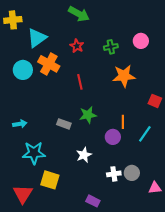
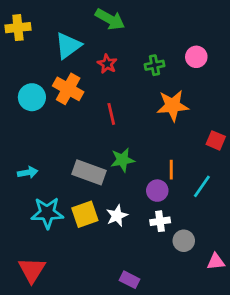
cyan triangle: (37, 38) -> (68, 46), moved
gray rectangle: (64, 124) -> (89, 172), size x1.6
white cross: (114, 174) -> (160, 221), moved
yellow square: (50, 180) -> (85, 214), moved, turned -36

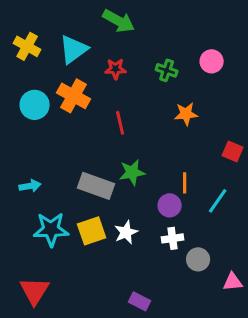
yellow cross: (18, 28) -> (27, 46), moved, turned 35
red star: (107, 64) -> (116, 69), turned -30
green cross: (154, 65) -> (167, 70), turned 30
orange star: (173, 106) -> (186, 114), size x0.7

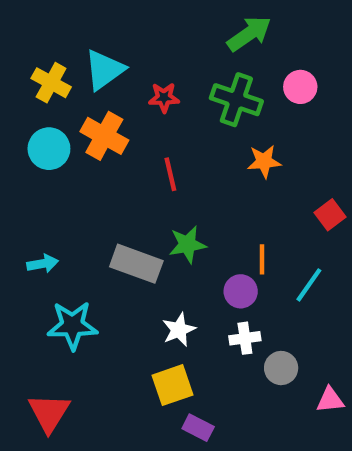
green arrow: (119, 21) -> (249, 34), moved, turned -64
yellow cross: (27, 46) -> (51, 83), moved
green cross: (167, 70) -> (236, 100), size x1.6
red square: (233, 151) -> (330, 215), turned 30
yellow square: (92, 231) -> (172, 385), moved

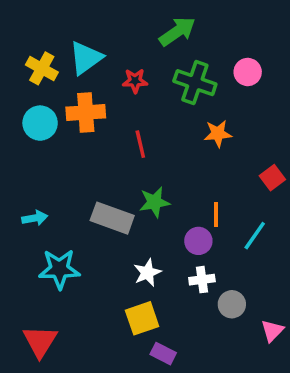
green arrow: (249, 34) -> (177, 32), moved
orange cross: (104, 136) -> (86, 112), turned -33
pink triangle: (330, 400) -> (272, 331), turned -40

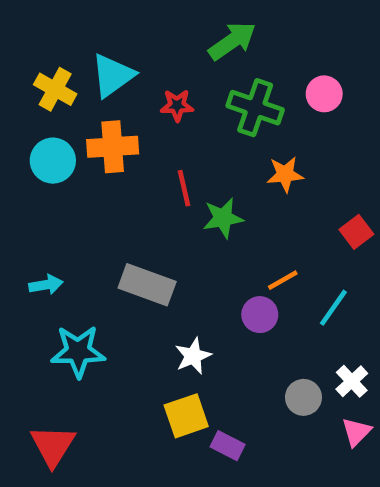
green star: (154, 202) -> (223, 218), moved
orange line: (216, 215) -> (283, 280), turned 60
white cross: (202, 280) -> (352, 381), moved, turned -35
purple rectangle: (163, 354) -> (228, 446), moved

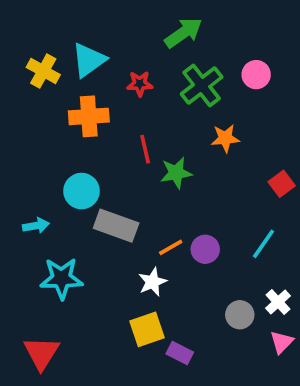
green cross: (255, 108) -> (202, 86), turned 33
cyan circle: (53, 161) -> (82, 191), moved
orange line: (283, 280) -> (171, 247), moved

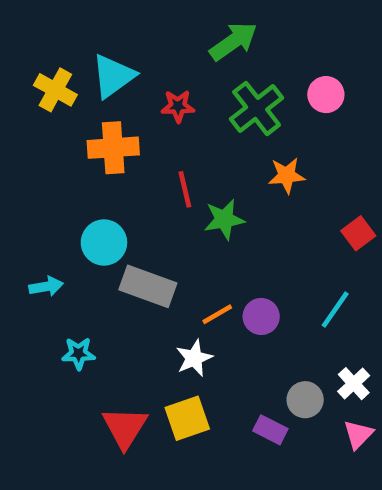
cyan star: (61, 278) -> (79, 353), size x0.6
red triangle: (41, 353) -> (125, 427), moved
purple rectangle: (180, 353) -> (270, 430), moved

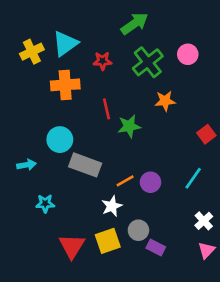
yellow cross: (55, 90) -> (32, 52), turned 35
gray circle: (305, 400) -> (138, 230), moved

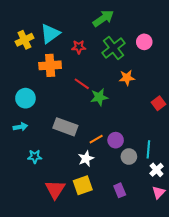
red line: (106, 109) -> (82, 84), turned -42
cyan circle: (60, 140) -> (25, 98), moved
cyan line: (193, 178) -> (148, 149), moved, turned -30
gray circle: (138, 230) -> (129, 157), moved
purple rectangle: (156, 248) -> (120, 190), turned 40

